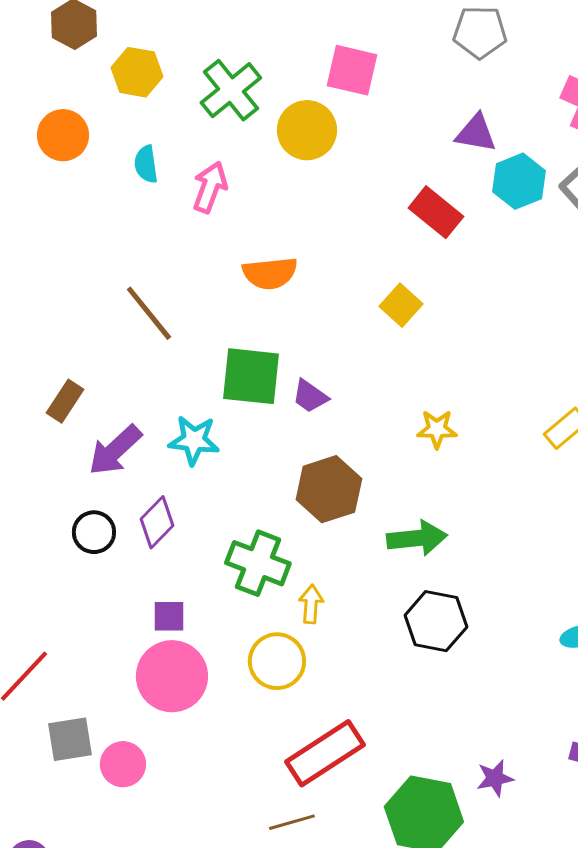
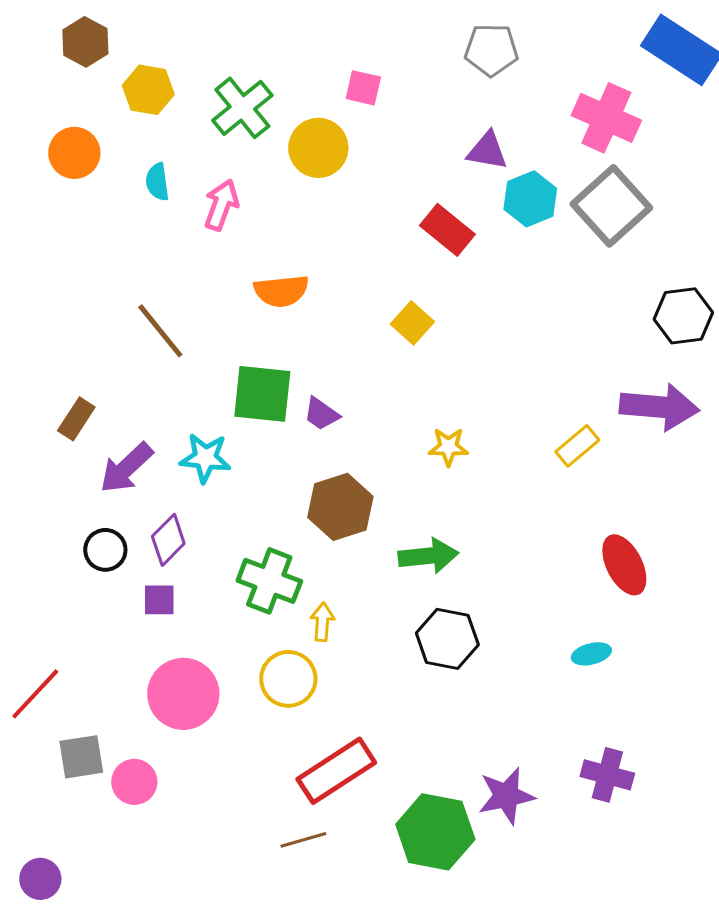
pink square: (352, 70) -> (363, 88), size x0.7
purple square: (169, 616) -> (159, 600), moved
purple star: (495, 778) -> (506, 796), size x1.5

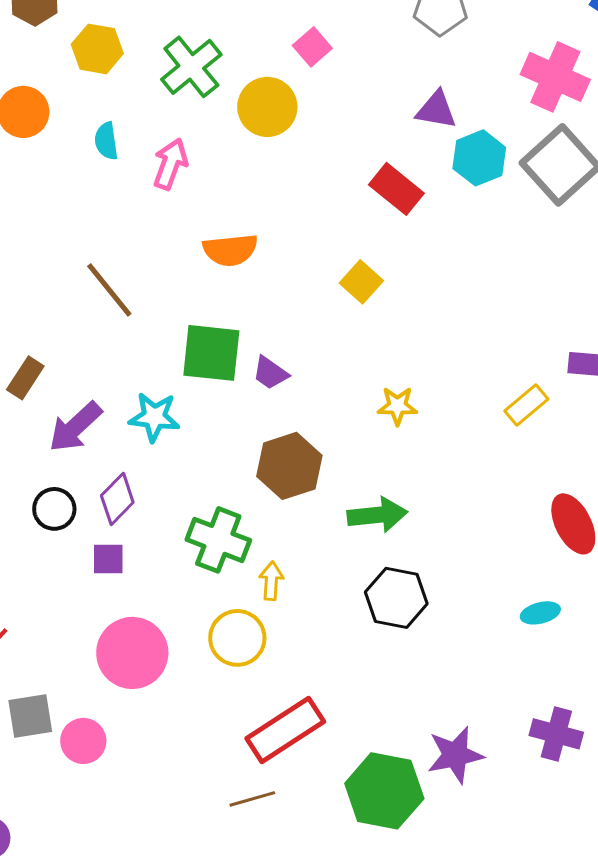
pink square: (363, 88) -> (312, 47), turned 36

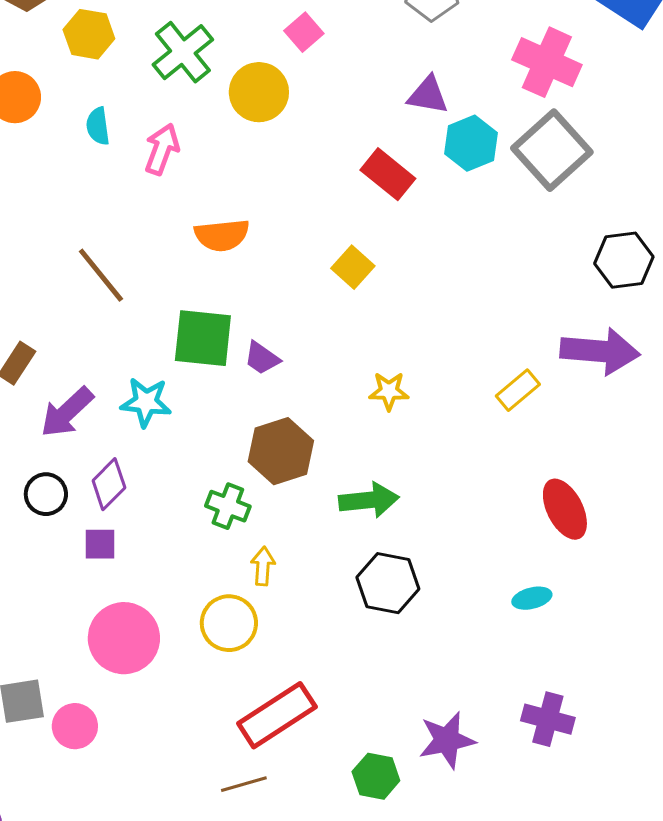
green cross: (218, 540) -> (228, 506), moved, size x0.7
green hexagon: (384, 791) -> (376, 776), size x0.6

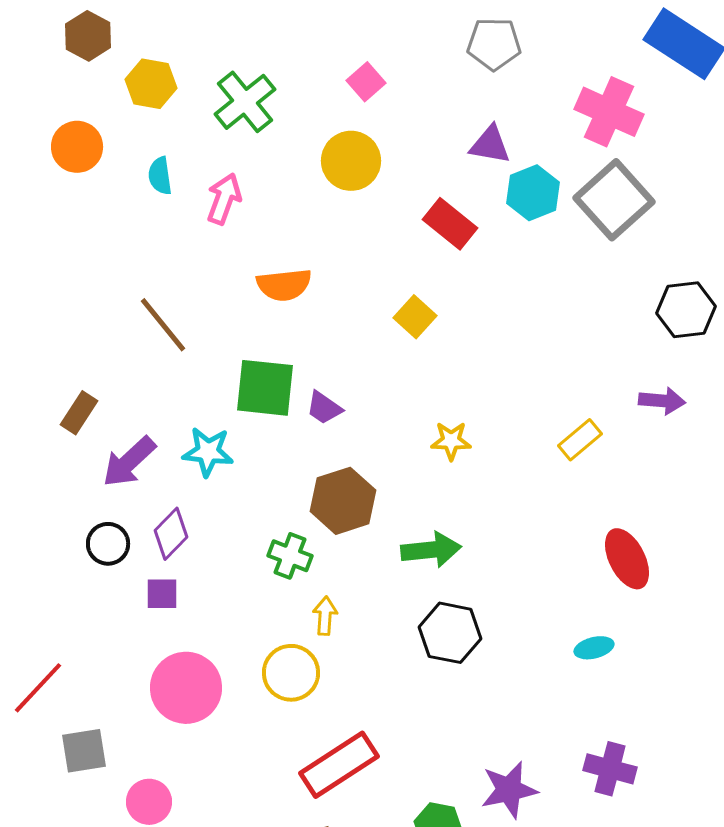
yellow circle: (259, 92) -> (351, 161), moved
purple arrow: (600, 351) -> (662, 401), size x0.6
pink circle: (75, 726) -> (149, 802), moved

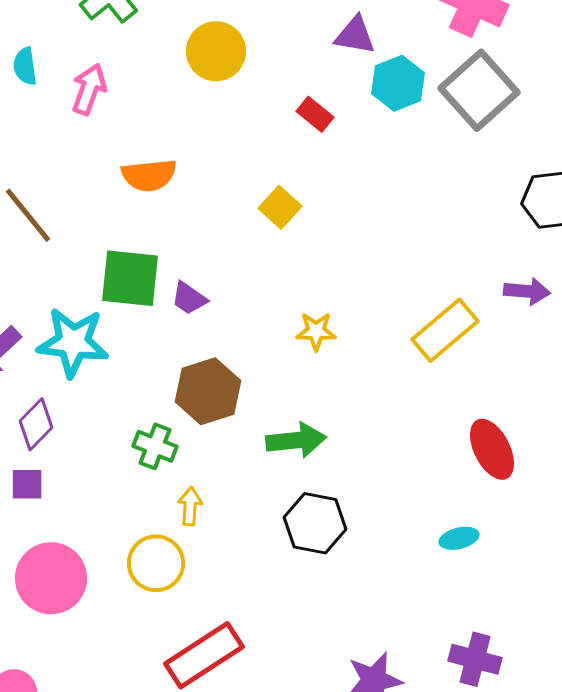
red rectangle: (450, 224) -> (315, 114), size x0.7
yellow rectangle: (580, 440) -> (445, 330), size x1.5
cyan star: (208, 452) -> (73, 342), size x1.4

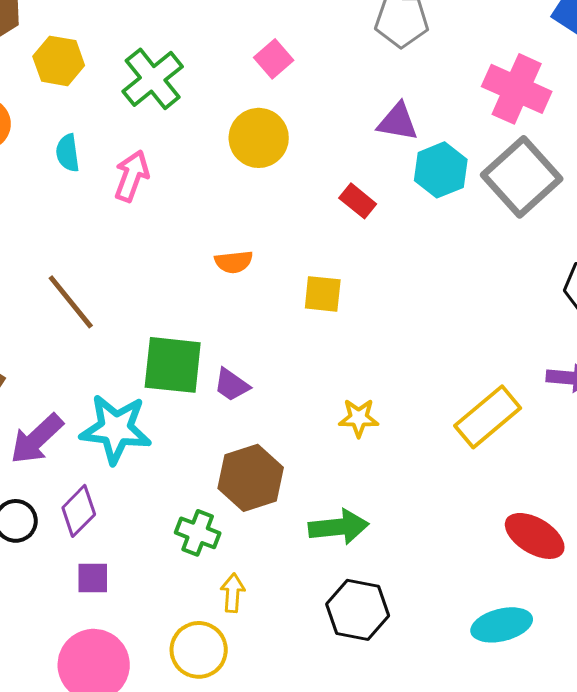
orange semicircle: (149, 175) -> (234, 262), moved, size x0.7
yellow square: (280, 207) -> (323, 294), turned -36
red ellipse: (492, 449) -> (535, 536), turned -32
purple square: (27, 484) -> (93, 578), moved
cyan ellipse: (459, 538) -> (502, 625), size x1.5

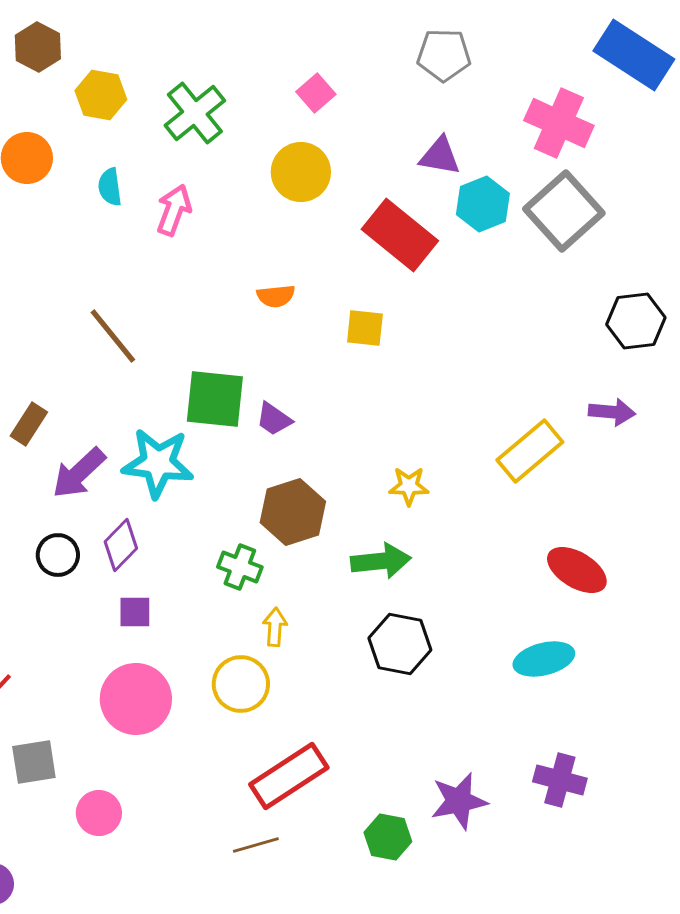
red rectangle: (358, 201) -> (400, 235), size x2.0
yellow star: (359, 418) -> (409, 486), moved

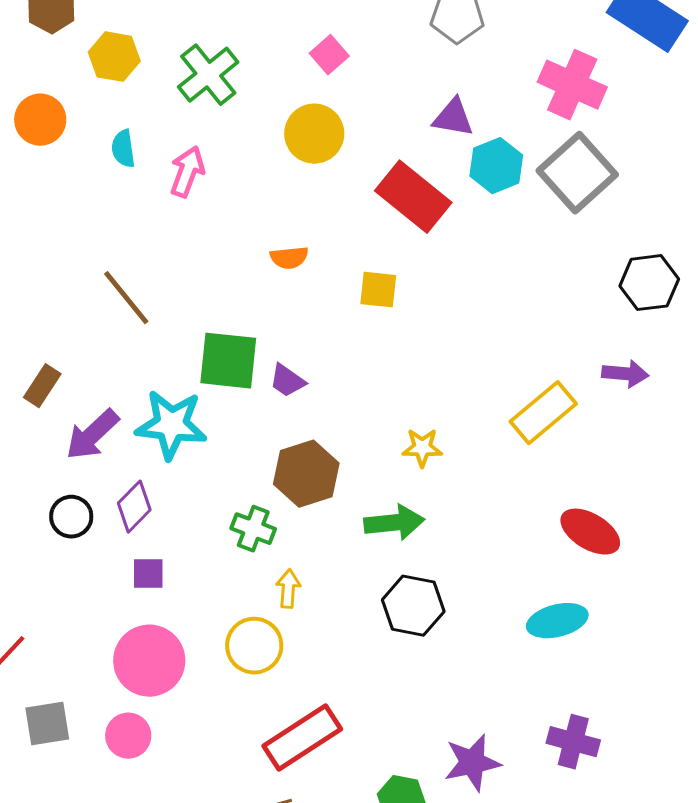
pink circle: (99, 813) -> (128, 736), moved

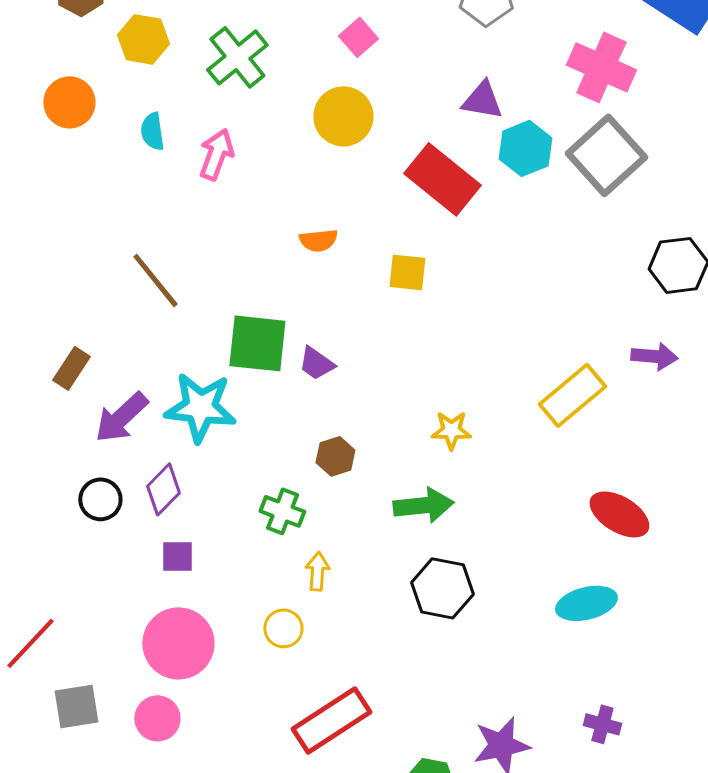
brown hexagon: (306, 474) -> (335, 456), size x0.6
yellow circle: (254, 646) -> (283, 628), size x0.7
purple cross: (573, 742) -> (602, 724), size x0.7

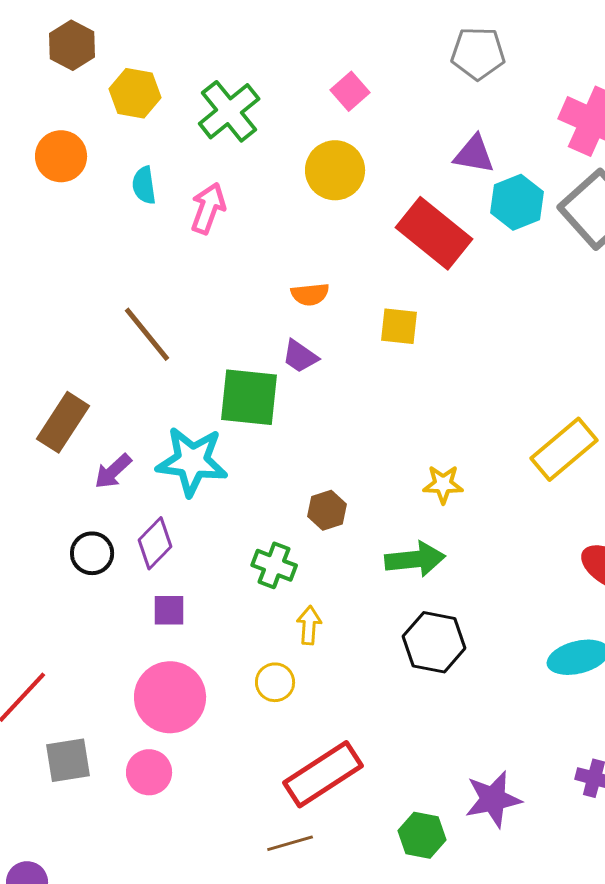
purple trapezoid: (316, 363) -> (300, 356), moved
brown rectangle: (71, 368) -> (63, 422), size x1.4
purple arrow: (121, 417) -> (113, 471), size x0.7

